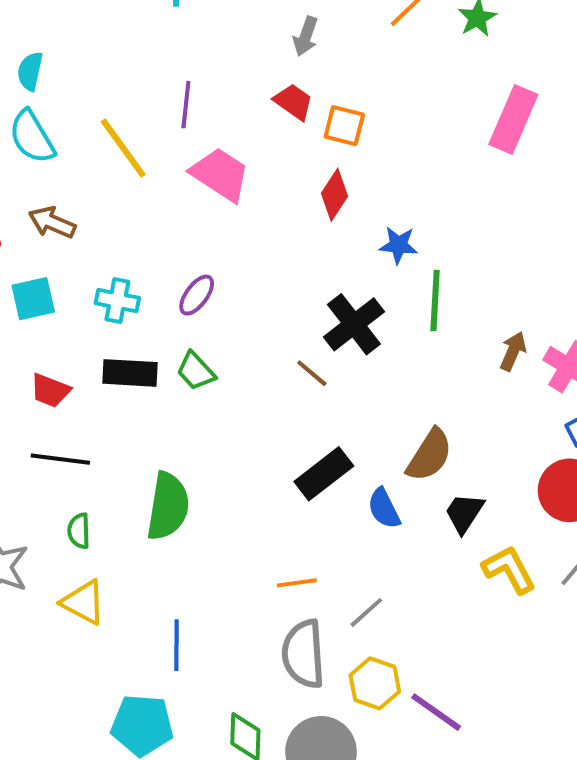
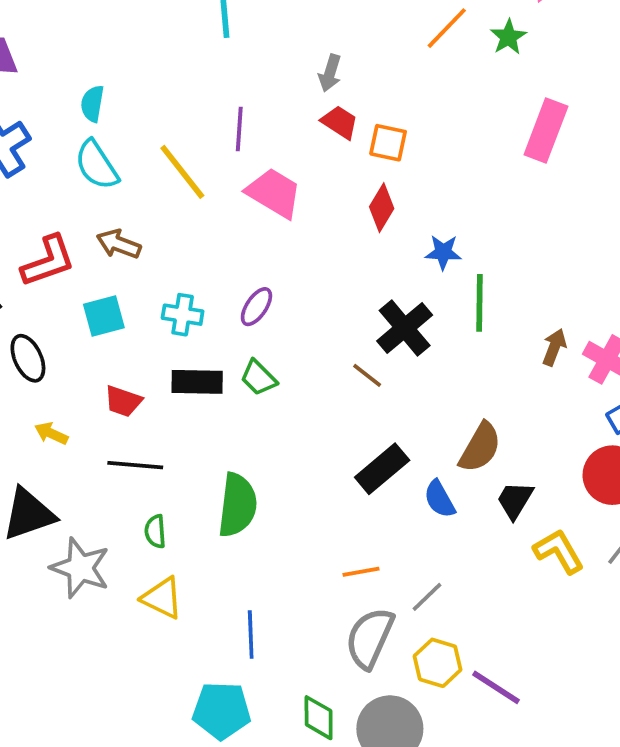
gray arrow: (306, 36) -> (330, 73), moved
gray semicircle: (303, 654) -> (370, 638), turned 30

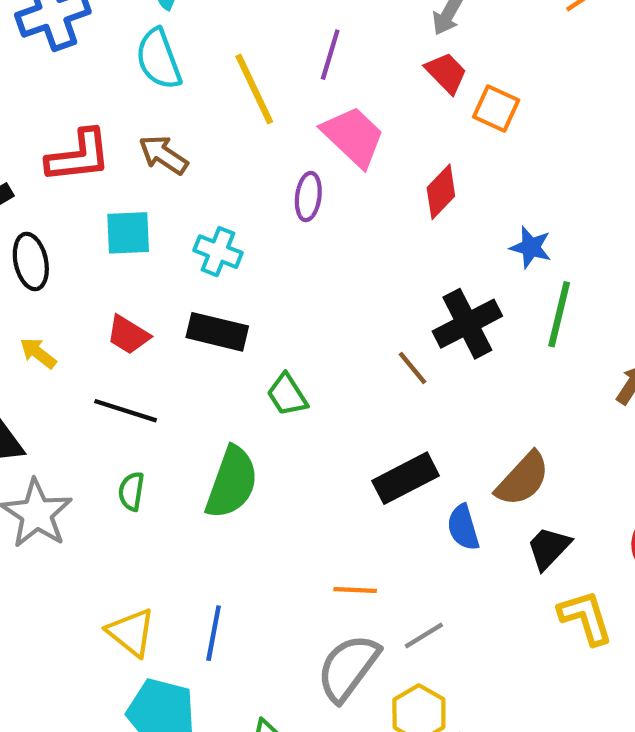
red diamond: (382, 208) -> (441, 192), moved
purple ellipse: (256, 307) -> (308, 197), moved, turned -39
green trapezoid: (258, 378) -> (287, 395), moved
yellow triangle: (162, 598) -> (131, 632), moved

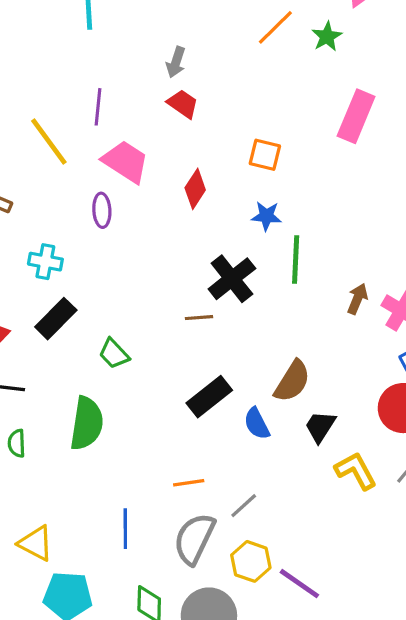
orange square: (496, 109) -> (265, 155), moved
black rectangle: (217, 332) -> (56, 319), turned -48
brown line: (412, 368) -> (199, 318), turned -44
blue line: (214, 633) -> (125, 529), moved

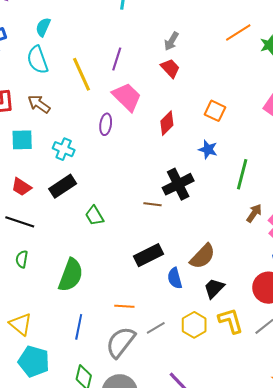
green line: (296, 260) -> (242, 174), moved
green semicircle: (87, 423) -> (71, 275), moved
yellow hexagon: (251, 561) -> (194, 325), moved

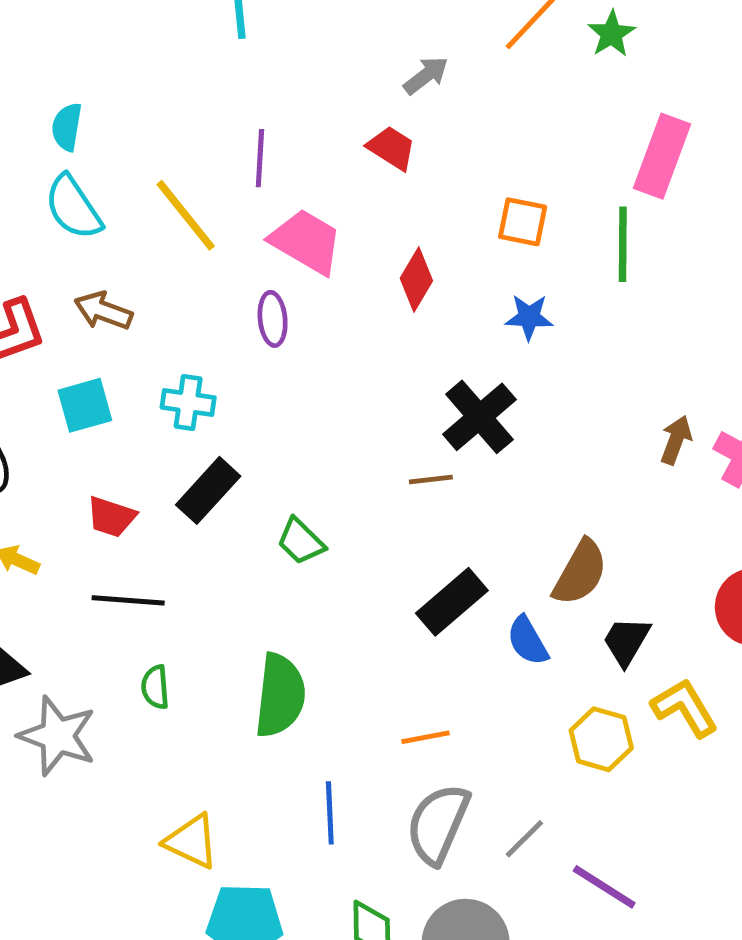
gray arrow: (171, 41) -> (426, 75), moved, turned -144
green line: (242, 174) -> (623, 244), moved
gray line: (156, 328) -> (524, 839), moved

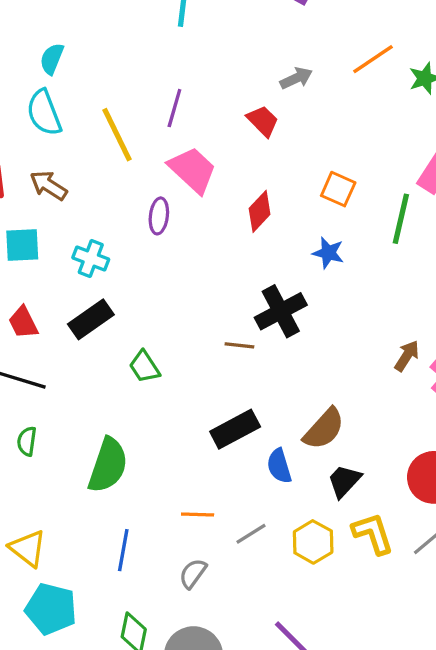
red trapezoid: (111, 517) -> (23, 322), turned 32
gray semicircle: (438, 824) -> (193, 574), size x0.6
gray line: (524, 839) -> (251, 534), moved

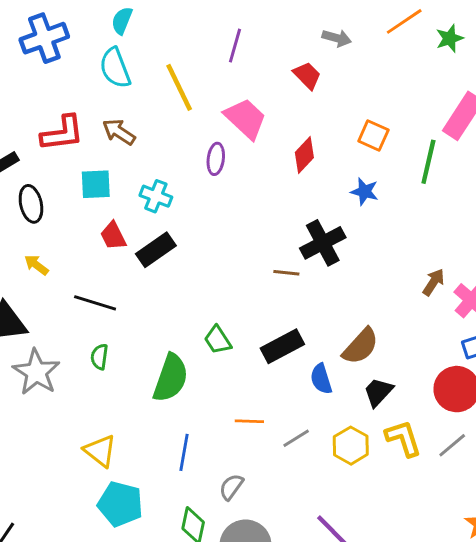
gray arrow: (296, 78) -> (337, 38), turned 40
purple line: (174, 108) -> (235, 46), moved
red trapezoid: (23, 322) -> (113, 236), moved
green trapezoid: (144, 367) -> (218, 340), moved
gray semicircle: (193, 574) -> (231, 487), moved

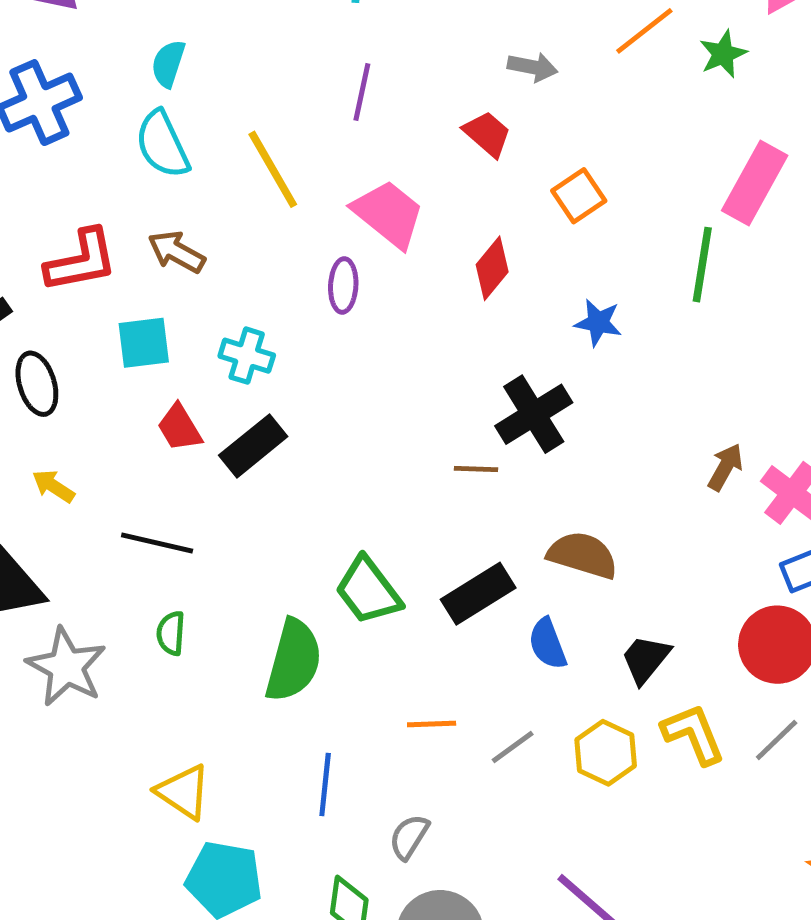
orange square: (373, 136) -> (579, 196), moved, turned 36
green trapezoid: (218, 340) -> (368, 591), size x1.4
brown semicircle: (361, 346) -> (583, 555), moved, turned -111

